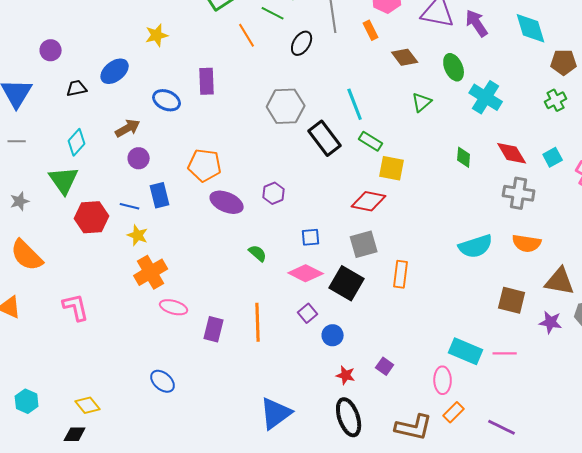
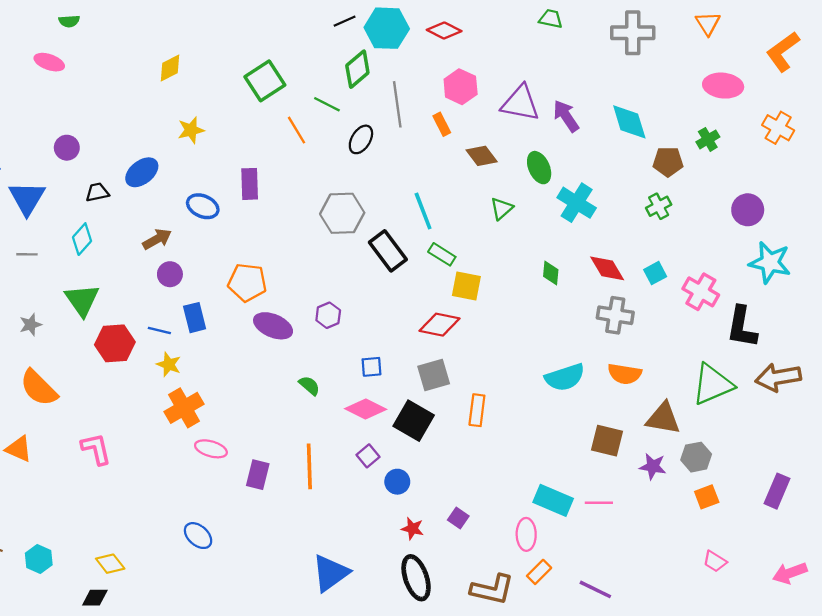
cyan diamond: (77, 142) -> (82, 239), moved

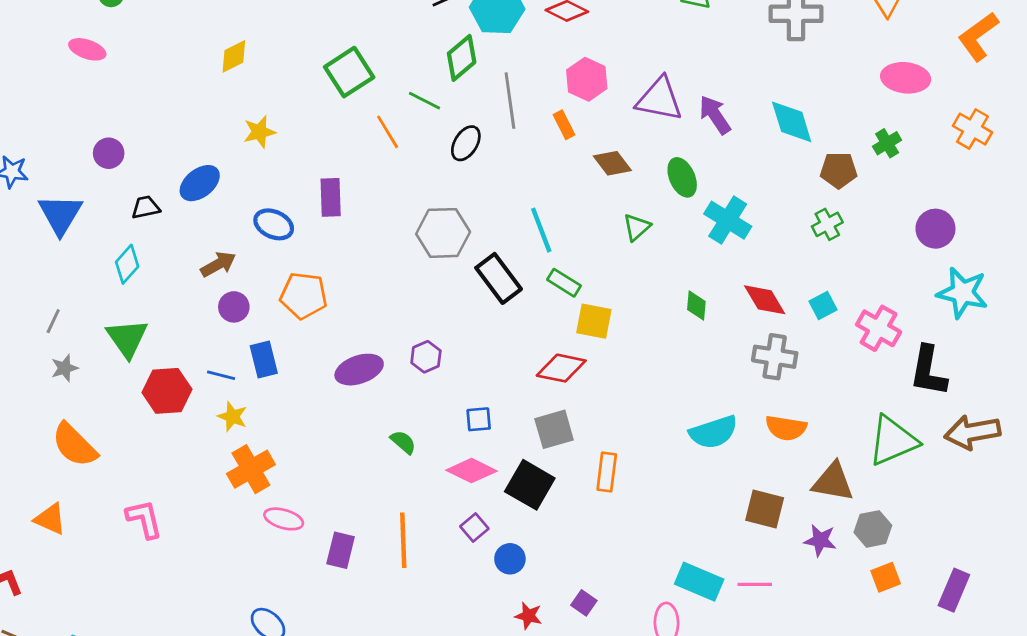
gray line: (27, 254) -> (53, 321), moved, turned -66
orange pentagon: (247, 282) -> (304, 296), moved
purple ellipse: (273, 326) -> (359, 370), turned -42
purple rectangle: (777, 491) -> (954, 590), moved

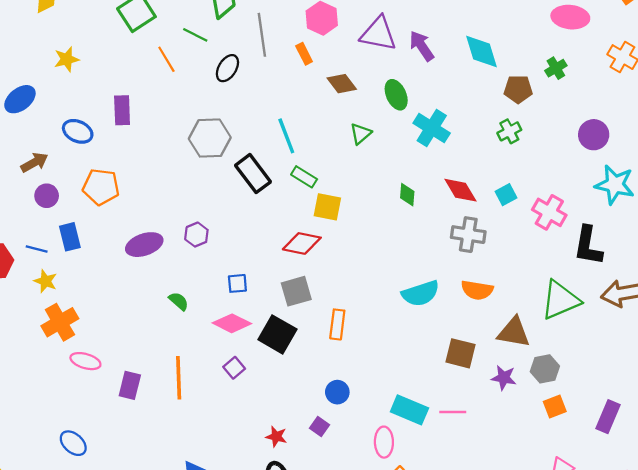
blue circle: (510, 559) -> (337, 392), moved

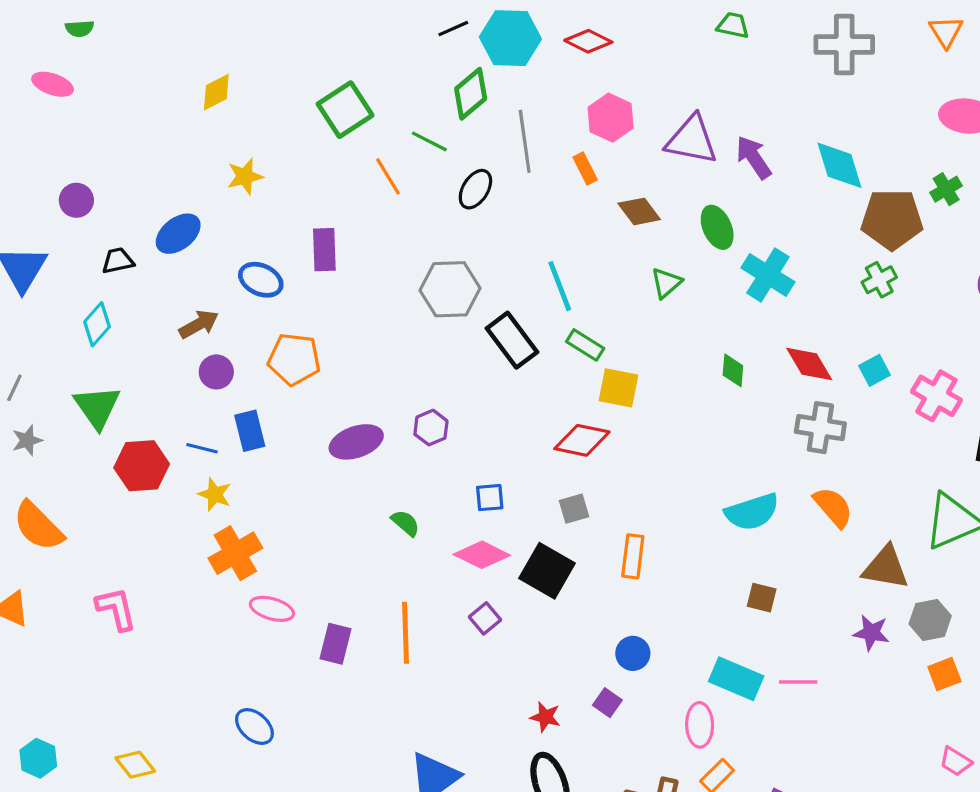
brown pentagon: (518, 89) -> (892, 219), size x1.5
orange semicircle: (477, 290) -> (833, 507), turned -140
gray square: (296, 291) -> (574, 509), size x0.7
brown square: (460, 353) -> (762, 598), moved, size x0.7

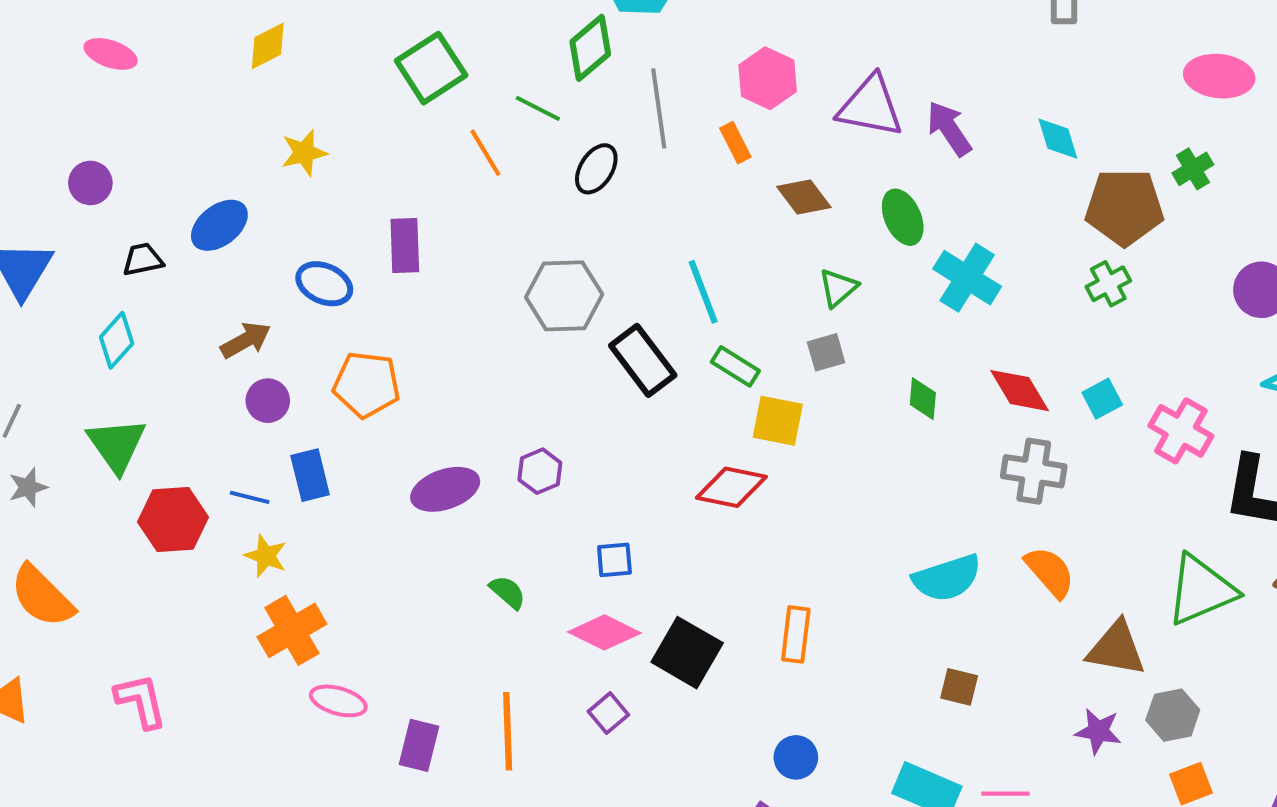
pink ellipse: (53, 84) -> (111, 54), moved
cyan diamond: (840, 165) -> (1058, 139), size x0.7
gray square: (574, 509) -> (826, 352), moved

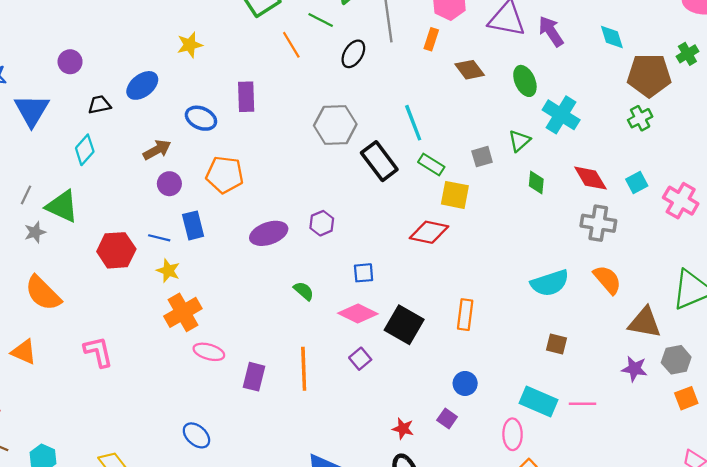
orange rectangle: (735, 143) -> (431, 39), turned 45
green triangle: (838, 288) -> (519, 141), moved
green triangle: (117, 445) -> (62, 206), moved, turned -30

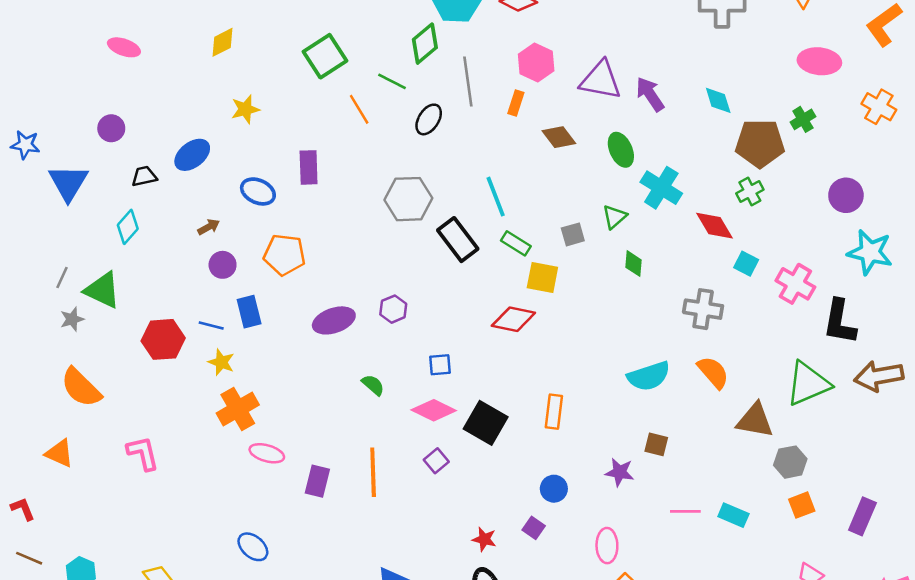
brown arrow: (157, 150) -> (209, 227), size x0.7
red diamond: (590, 178) -> (714, 226), moved
cyan square: (637, 183) -> (746, 264), turned -35
purple star: (634, 369) -> (620, 472), moved
cyan rectangle: (538, 402) -> (733, 515), moved, size x0.7

